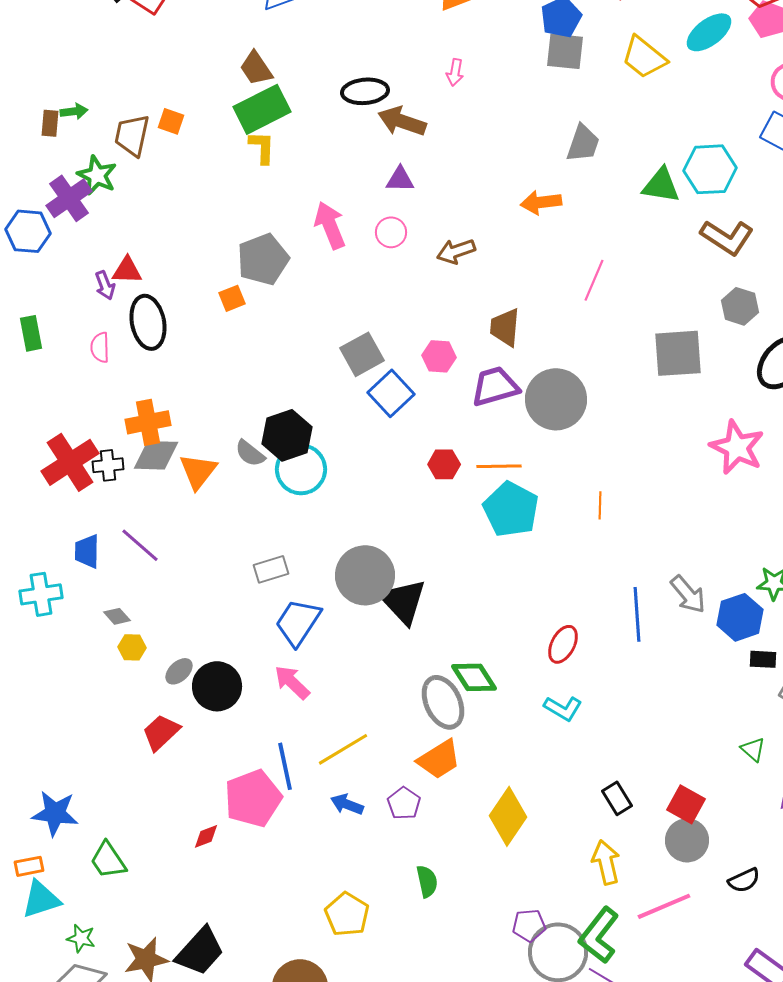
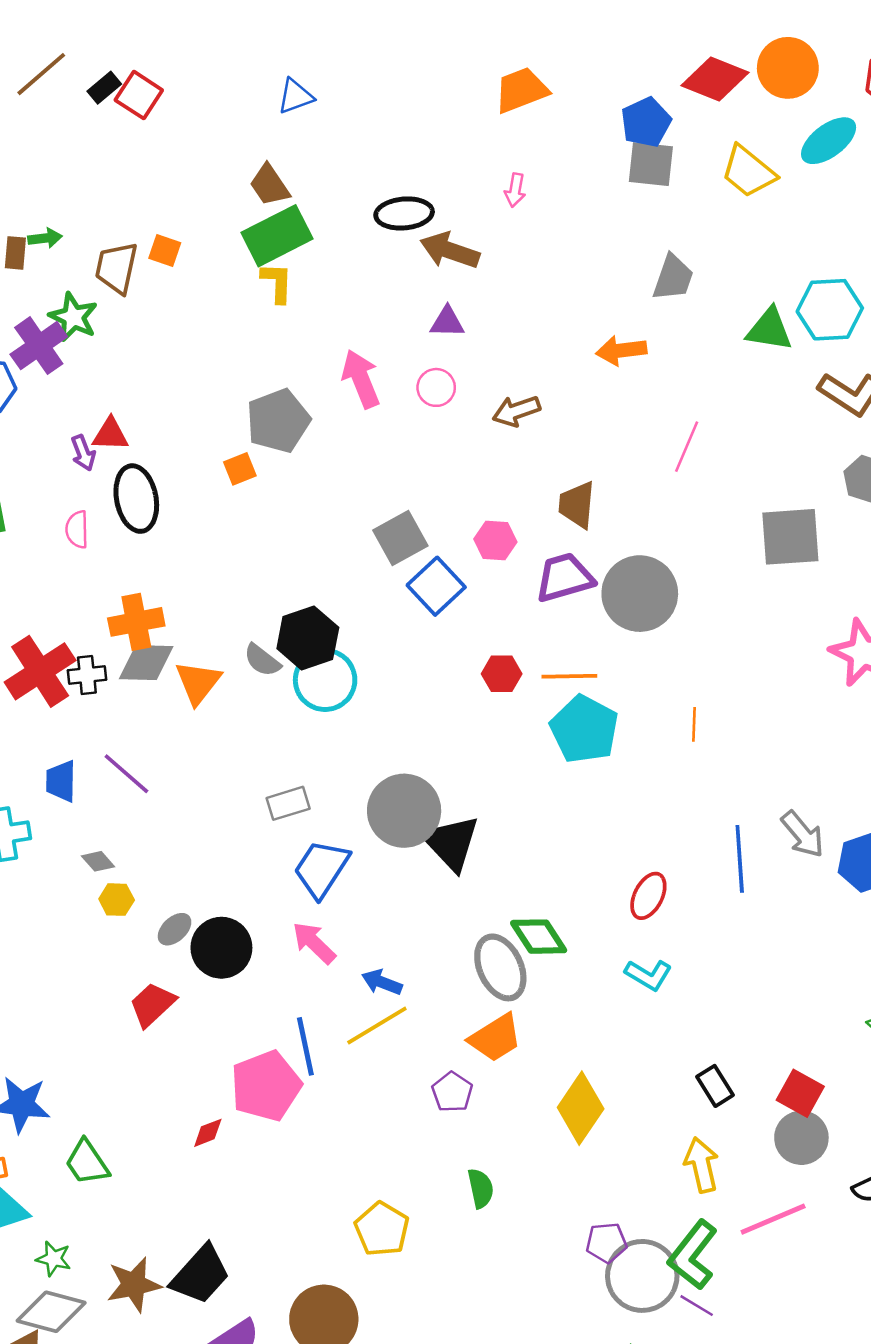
blue arrow: (347, 804) -> (382, 982), moved

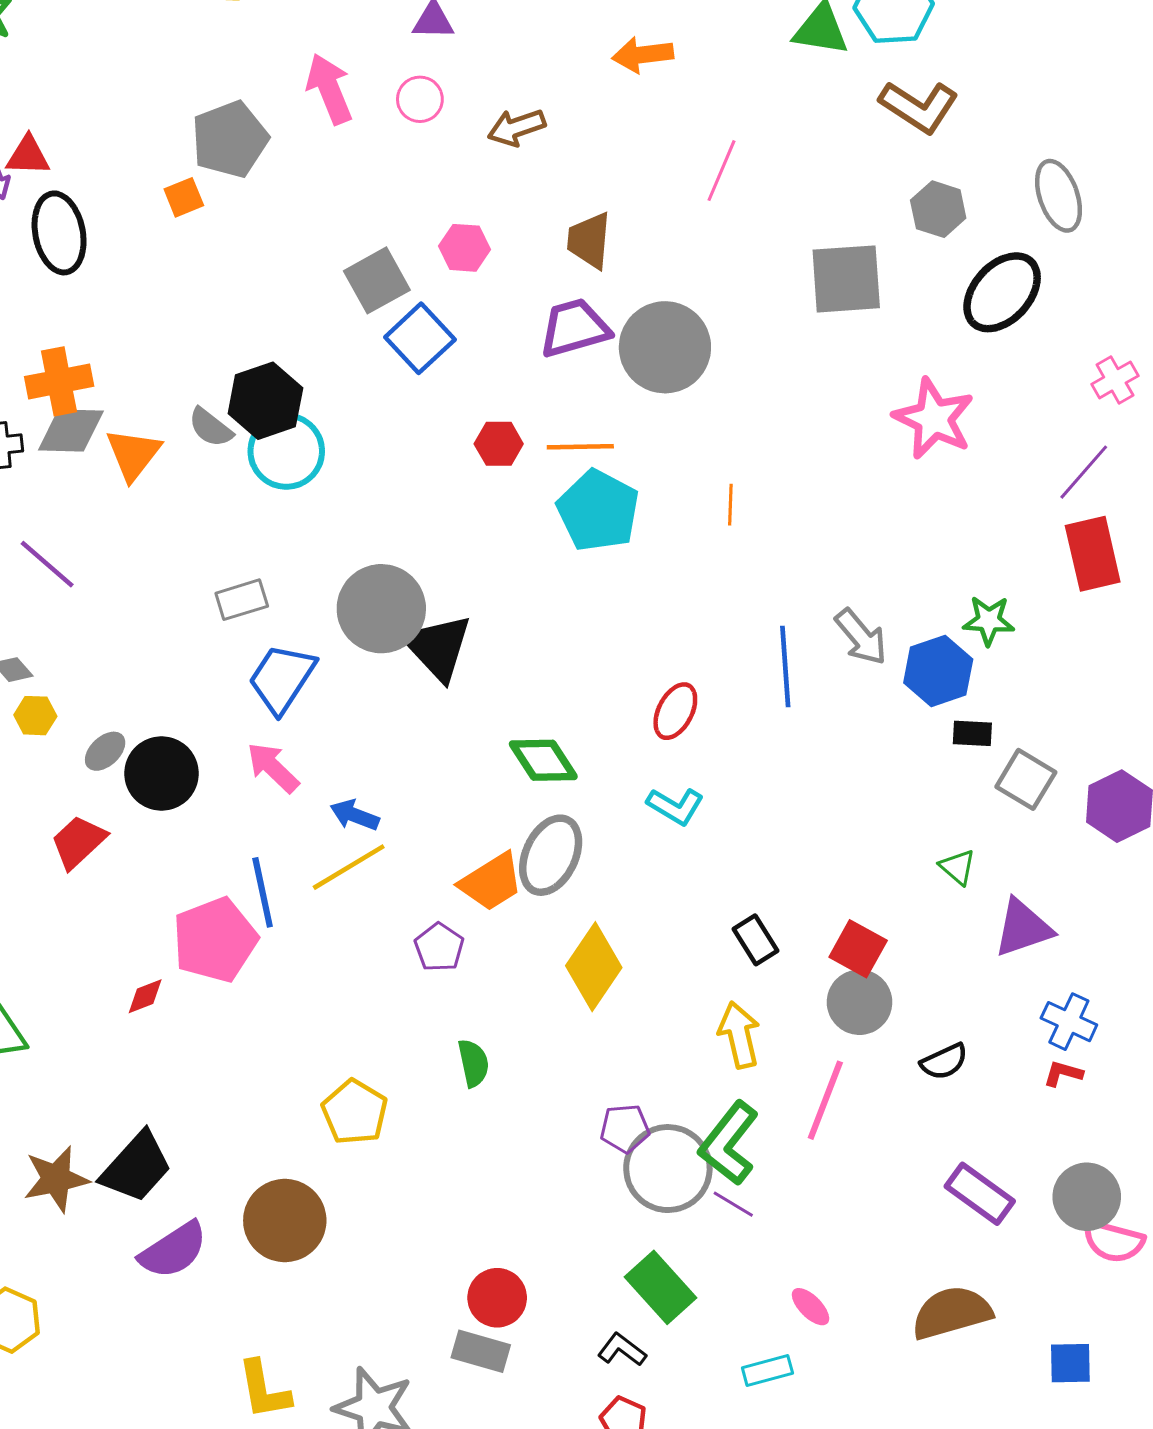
pink hexagon: (495, 540) -> (464, 248), moved
gray ellipse: (500, 967) -> (551, 855), moved, turned 50
pink line: (773, 1219) -> (825, 1100), turned -46

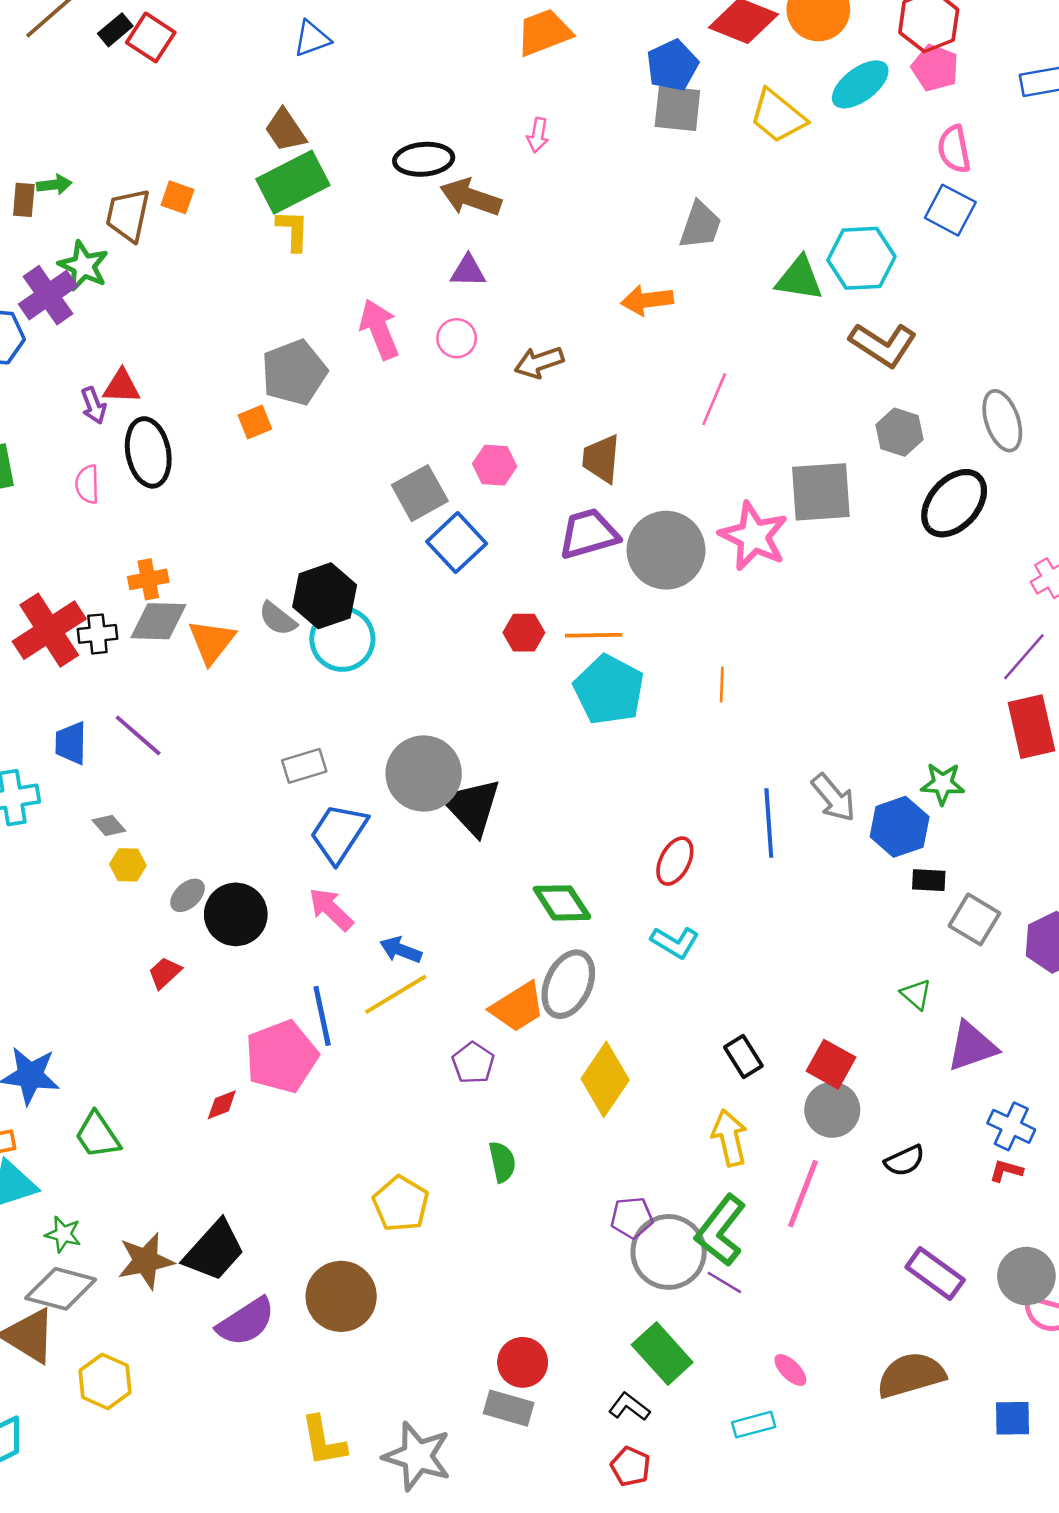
orange cross: (59, 381) -> (148, 579), size x0.7
pink star: (934, 419) -> (754, 536), moved
red trapezoid: (78, 842) -> (165, 973), size x0.7

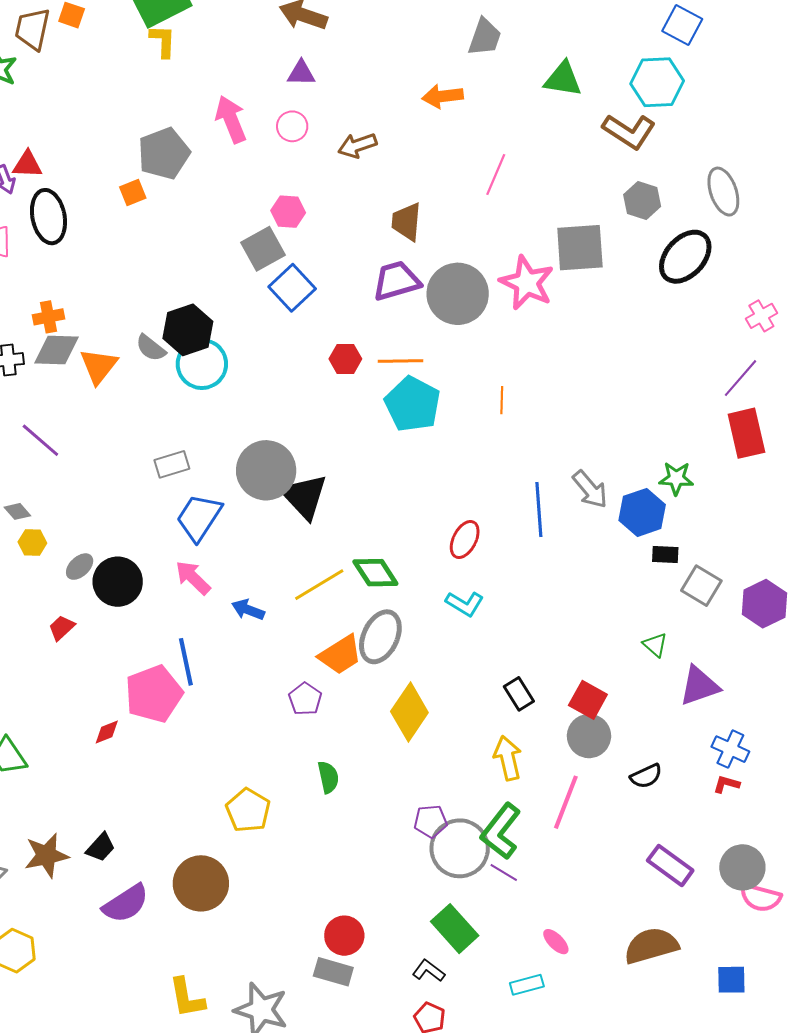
cyan hexagon: (861, 258) -> (657, 82), moved
pink hexagon: (495, 465) -> (288, 212), moved
yellow line: (396, 994) -> (319, 585), moved
black trapezoid: (214, 1251) -> (101, 847), size x0.6

